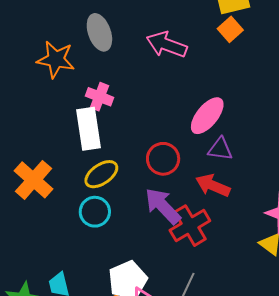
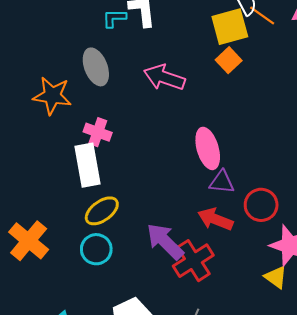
pink ellipse: (207, 116) -> (208, 148), turned -54
red circle: (163, 159) -> (261, 205), moved
orange cross: (34, 180) -> (29, 241), moved

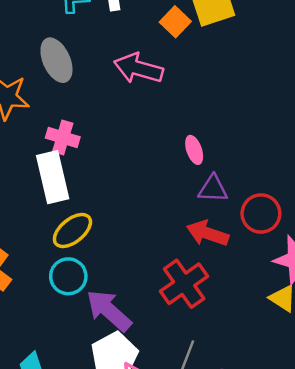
orange square: (229, 60) -> (175, 22), moved
pink ellipse: (208, 148) -> (194, 150), size x0.6
purple arrow: (165, 241) -> (109, 311), moved

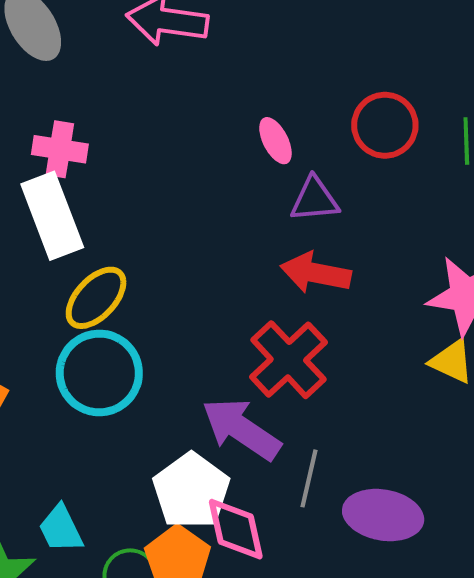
red circle: (261, 213) -> (385, 125), moved
cyan circle: (68, 276) -> (99, 373), size x1.4
purple arrow: (109, 311) -> (241, 429), moved

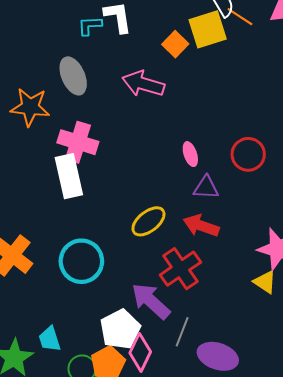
pink cross: (60, 149) -> (78, 142), size x1.4
yellow ellipse: (96, 298) -> (148, 221), moved
pink diamond: (236, 529) -> (140, 352), turned 30

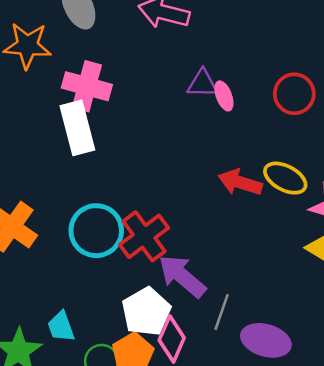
purple triangle: (206, 188) -> (202, 84), moved
yellow ellipse: (148, 221) -> (285, 178), moved, turned 68
red cross: (180, 269) -> (144, 236), moved

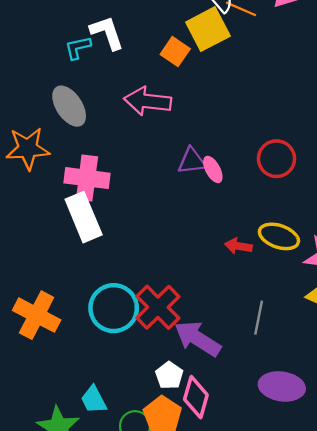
red arrow: (240, 182) -> (238, 246), size x0.7
white pentagon: (146, 312) -> (169, 375), size x0.6
gray line: (222, 312) -> (259, 318), moved

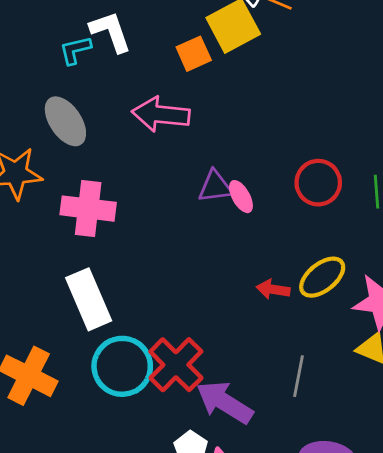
orange square: (175, 52) -> (194, 54), turned 32
white rectangle: (84, 217) -> (89, 299), moved
yellow ellipse: (279, 236) -> (322, 277), turned -57

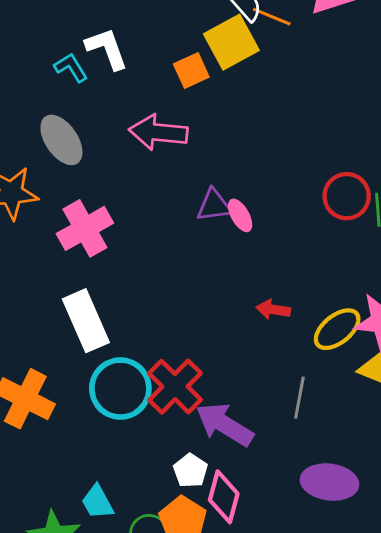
cyan L-shape: (75, 50) -> (71, 68), turned 72
red circle: (318, 183) -> (347, 196), moved
pink cross: (88, 209) -> (85, 228), turned -36
yellow ellipse: (322, 277) -> (337, 329), moved

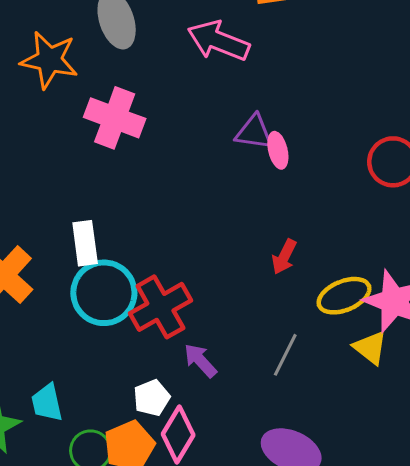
pink cross: (85, 228) -> (115, 118), turned 34
red arrow: (273, 310) -> (284, 257), turned -88
white rectangle: (86, 321) -> (85, 243), moved, size x0.7
purple arrow: (225, 425) -> (200, 360), size x0.6

